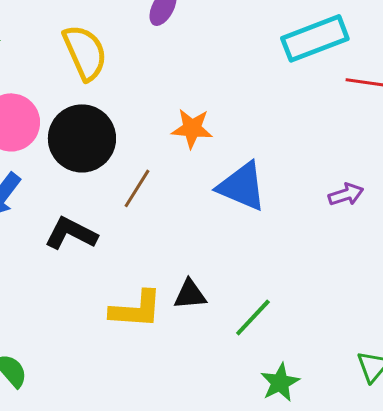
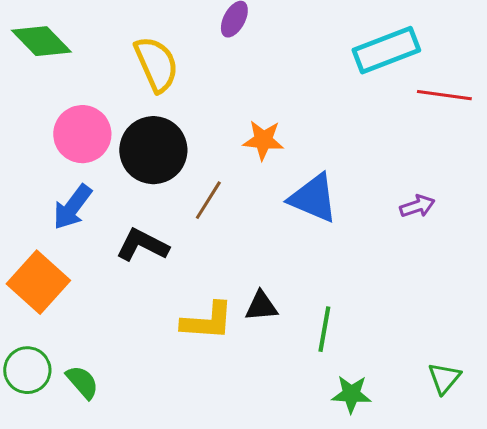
green line: (253, 317) -> (324, 329), turned -33
green star: (280, 382) -> (351, 394), turned 30

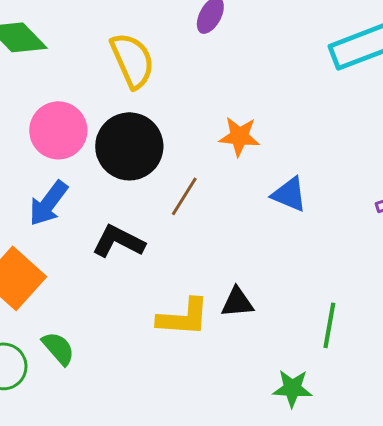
blue triangle: (313, 198) -> (289, 194), size x0.7
green line: (324, 329) -> (329, 325), moved
green semicircle: (82, 382) -> (58, 348), moved
green star: (351, 394) -> (292, 388), moved

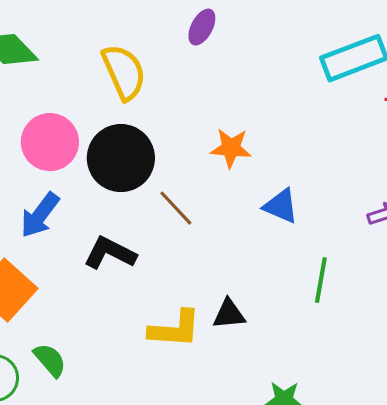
brown line: (184, 196) -> (176, 208), turned -75
green line: (329, 325) -> (321, 280), moved

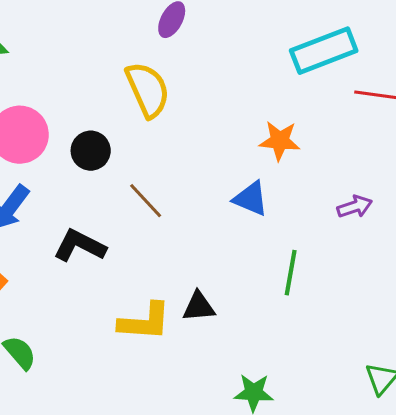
yellow semicircle: (124, 72) -> (148, 90), moved
orange star: (231, 148) -> (280, 141), moved
black circle: (121, 158) -> (91, 151), size x0.6

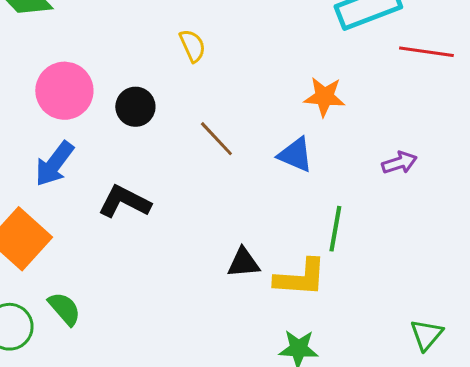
yellow semicircle: (148, 90) -> (192, 46), size x0.6
brown line: (146, 201) -> (216, 139), moved
yellow L-shape: (145, 322) -> (300, 278), moved

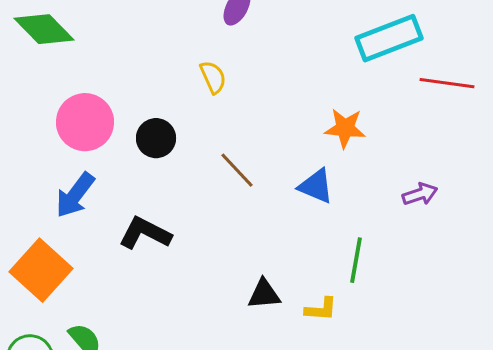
yellow L-shape: (300, 278) -> (321, 309), size x0.6

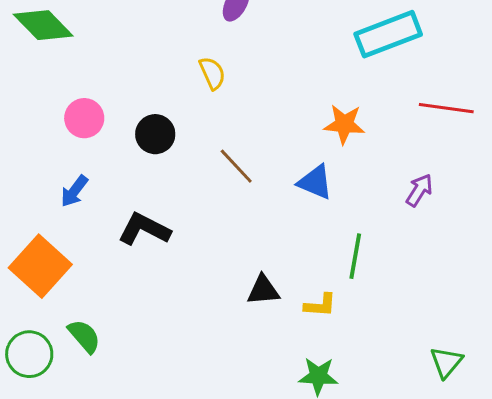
red line: (447, 83) -> (446, 108), moved
pink circle: (85, 122) -> (84, 118), size x0.7
purple arrow: (420, 194) -> (419, 190), turned -40
blue arrow: (75, 195) -> (74, 191), size x0.7

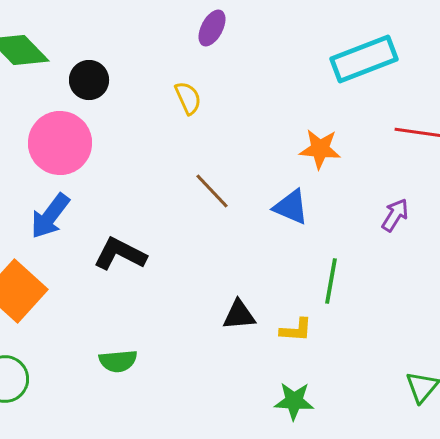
pink circle: (84, 118) -> (60, 143), size x1.6
black circle: (155, 134) -> (89, 80), moved
blue arrow: (74, 191) -> (50, 216), size x1.4
green semicircle: (84, 336) -> (118, 361), moved, turned 126

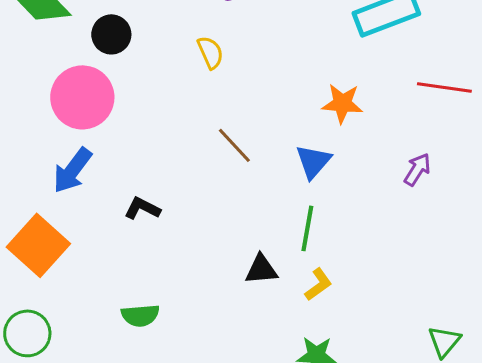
blue triangle: (291, 207) -> (313, 161), turned 48
black L-shape: (120, 254) -> (142, 208), size x0.7
green line: (331, 281) -> (307, 228), moved
yellow L-shape: (296, 330) -> (318, 284), turned -40

